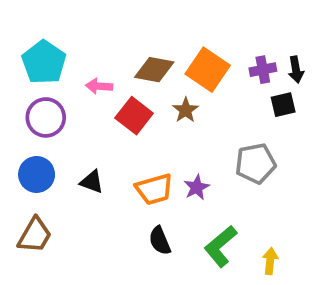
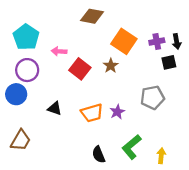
brown diamond: (154, 70) -> (92, 16), moved
blue circle: (37, 174) -> (16, 94), moved
black semicircle: (160, 241) -> (99, 155), moved

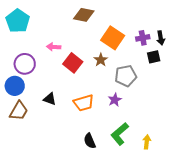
cyan pentagon: (26, 37) -> (18, 21), moved
gray pentagon: (152, 98) -> (126, 76), moved
purple star: (117, 112) -> (115, 100), moved
brown trapezoid: (21, 140) -> (19, 111), moved

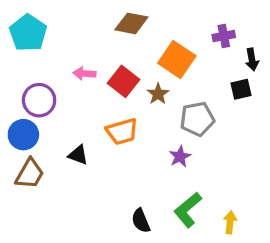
purple cross: (143, 38) -> (224, 36), moved
red square: (73, 63) -> (124, 81), moved
orange trapezoid: (84, 103) -> (122, 131), moved

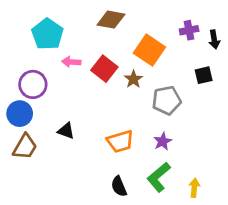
cyan pentagon: (28, 33) -> (47, 34), moved
black arrow: (252, 59) -> (214, 39), moved
orange trapezoid: (122, 131) -> (120, 141), moved
purple star: (180, 157) -> (163, 141), moved

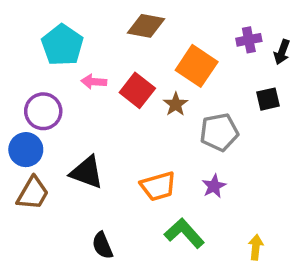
black arrow: (214, 39) -> (282, 52), turned 30
black triangle: (66, 131) -> (87, 172), size x1.5
green L-shape: (159, 177) -> (184, 233), moved, turned 88
black semicircle: (119, 186) -> (102, 245), moved

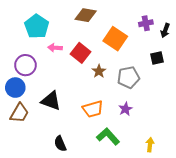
brown star: (176, 104) -> (99, 71), moved

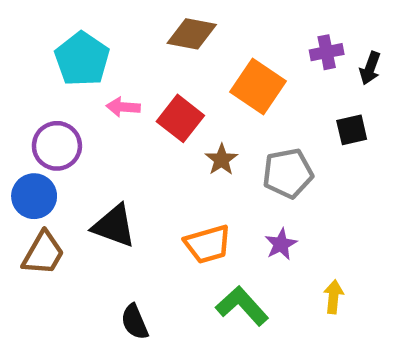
yellow arrow: (150, 145) -> (333, 297), moved

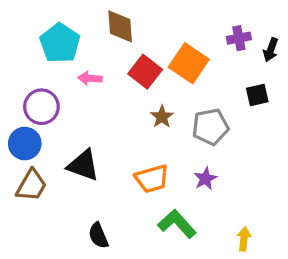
brown diamond: (192, 34) -> (120, 26), moved, turned 75
red square: (180, 118) -> (145, 72), moved
yellow arrow: (333, 297) -> (244, 239), moved

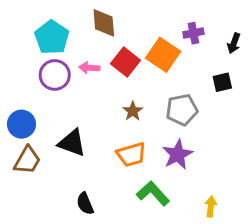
purple cross: (239, 38) -> (193, 33), moved
pink arrow: (90, 78) -> (89, 68), moved
purple circle: (41, 107) -> (55, 75), moved
brown star: (162, 117) -> (133, 111), moved
purple star: (205, 179) -> (178, 154), size x1.5

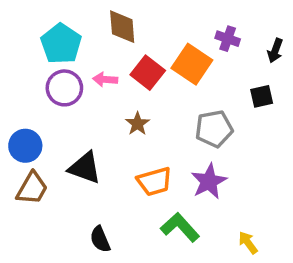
purple cross: (193, 33) -> (228, 39), turned 30
brown star: (133, 111) -> (138, 124), moved
yellow arrow: (211, 206) -> (248, 243), turned -42

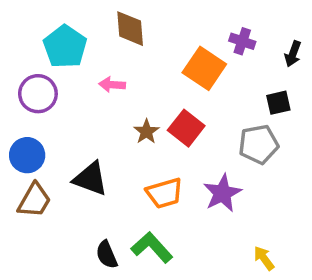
red square: (148, 73) -> (186, 128), moved
purple circle: (64, 88) -> (38, 94), moved
gray pentagon: (214, 129) -> (259, 144), moved
green L-shape: (180, 227) -> (152, 247), moved

